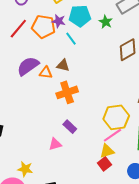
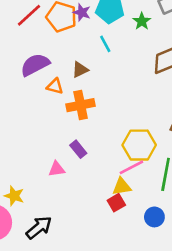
cyan line: (71, 39) -> (105, 44), moved
brown triangle: (63, 65) -> (80, 70), turned -48
orange triangle: (46, 73) -> (55, 86), moved

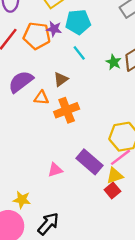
green star: (142, 21) -> (114, 62), moved
purple rectangle: (78, 149) -> (90, 162), moved, size x1.6

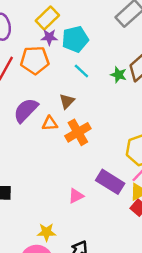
purple star: (54, 29) -> (49, 37), moved

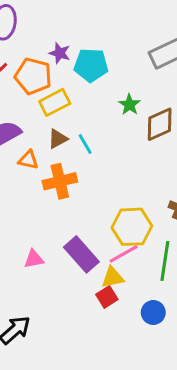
yellow rectangle: (47, 18) -> (55, 102), moved
cyan line: (81, 71) -> (85, 144), moved
green star: (119, 75) -> (129, 105), moved

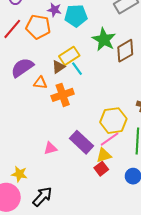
yellow rectangle: (55, 102) -> (69, 56), moved
green star: (129, 105) -> (104, 40), size x1.6

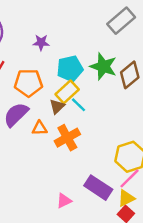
cyan pentagon: (76, 16) -> (70, 69), moved
orange pentagon: (38, 27) -> (28, 83), moved

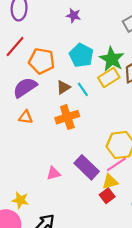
purple star: (41, 42) -> (73, 16), moved
cyan pentagon: (70, 69) -> (81, 55), turned 30
yellow rectangle: (67, 92) -> (109, 78), moved
orange triangle: (40, 128) -> (26, 117), moved

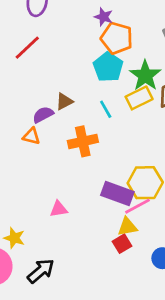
orange pentagon: (42, 61) -> (117, 38), moved
brown triangle: (63, 87) -> (64, 101), moved
purple semicircle: (25, 88) -> (43, 115), moved, size x0.7
purple rectangle: (87, 167) -> (117, 193), moved, turned -30

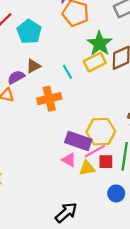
cyan pentagon: (108, 67) -> (29, 32), moved
pink triangle: (59, 209) -> (69, 160), moved, turned 40
red square: (122, 244) -> (106, 162), moved, turned 32
black arrow: (41, 271) -> (66, 213), moved

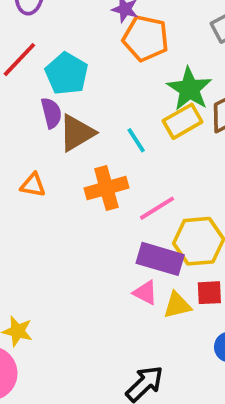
brown triangle: (33, 66) -> (77, 133), size x1.5
purple semicircle: (16, 77) -> (51, 113), moved, turned 108
pink line: (95, 151) -> (157, 208), moved

